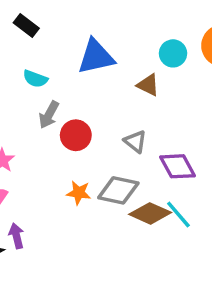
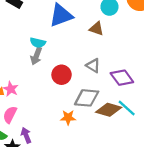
cyan semicircle: (35, 79) -> (38, 43), moved
red circle: (76, 135) -> (62, 75), moved
orange star: (79, 193) -> (68, 118), moved

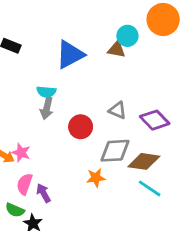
brown triangle: (96, 29) -> (116, 49), moved
cyan line: (127, 108) -> (150, 188), moved
purple arrow: (26, 135) -> (43, 193), moved

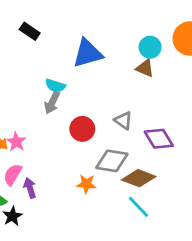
brown triangle: (116, 49) -> (145, 68), moved

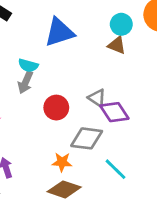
purple diamond: (159, 139) -> (114, 112), moved
brown diamond: (139, 178) -> (64, 189), moved
cyan line: (138, 207) -> (116, 169), moved

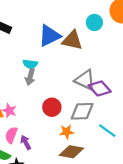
brown triangle: (117, 45) -> (72, 40), moved, size x1.5
gray triangle: (97, 98) -> (85, 80), size x1.5
red circle: (56, 108) -> (52, 107), moved

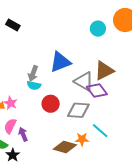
blue triangle: (49, 36) -> (60, 62), moved
brown triangle: (72, 40) -> (104, 71), moved, turned -45
cyan semicircle: (30, 64) -> (34, 85), moved
orange star: (67, 132) -> (82, 139), moved

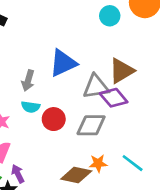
gray triangle: (84, 81) -> (96, 87), turned -35
cyan semicircle: (34, 85) -> (31, 107), moved
cyan line: (100, 131) -> (133, 163), moved
purple arrow: (23, 134) -> (18, 174), moved

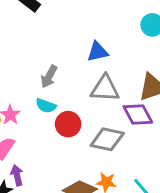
blue triangle: (63, 63) -> (97, 52), moved, size x0.7
gray triangle: (96, 87) -> (105, 88), moved

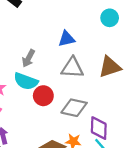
cyan semicircle: (46, 106) -> (26, 81), size x1.5
purple diamond: (138, 115) -> (99, 128), moved, turned 30

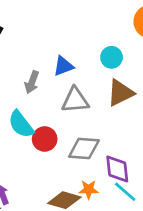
cyan circle: (110, 18) -> (112, 57), moved
gray arrow: (28, 58) -> (32, 82), moved
cyan semicircle: (26, 81) -> (21, 124), turned 40

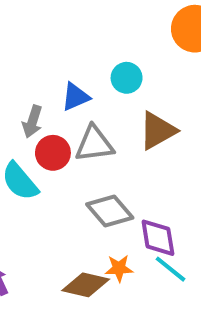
cyan circle: (112, 57) -> (127, 78), moved
red circle: (45, 139) -> (53, 153), moved
gray diamond: (84, 148) -> (110, 211), turned 48

